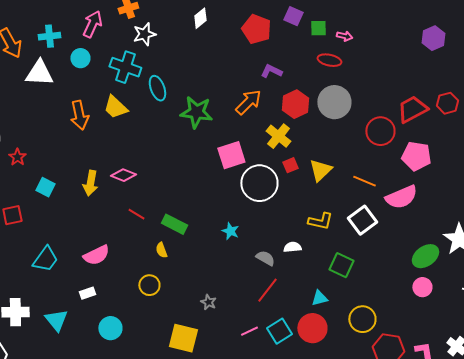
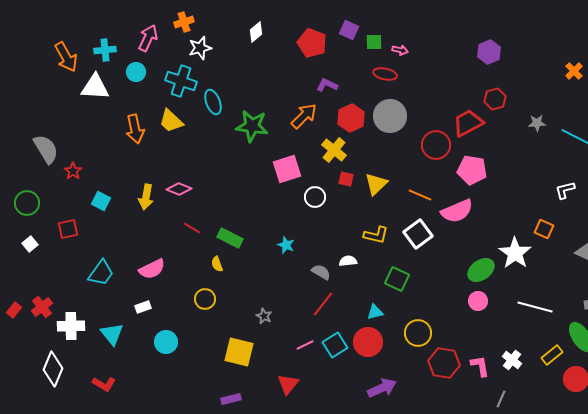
red hexagon: (447, 103) -> (495, 99), moved
red square: (290, 165) -> (346, 179), turned 35
white circle: (259, 183) -> (315, 197), size x0.6

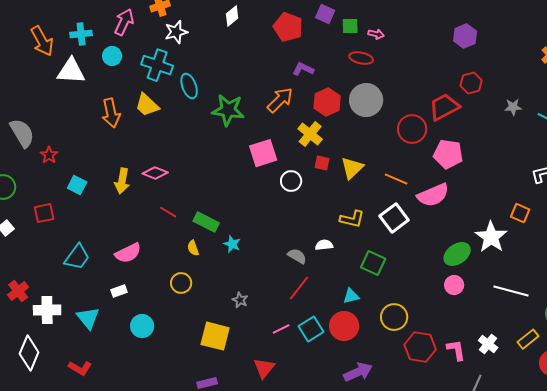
cyan star: (286, 245) -> (232, 244), moved

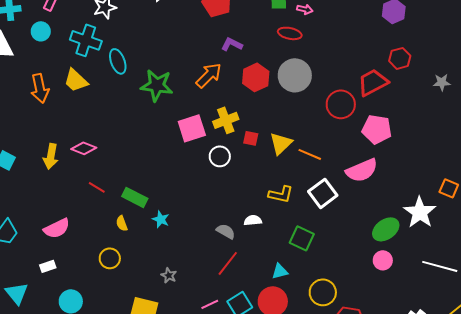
yellow cross: (310, 134) -> (226, 120), moved, turned 30
orange line: (396, 179) -> (310, 154), moved

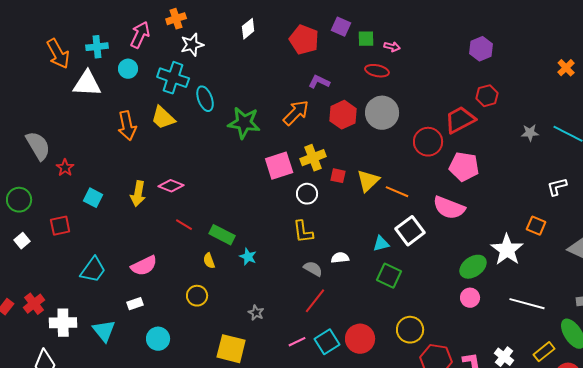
gray star: (442, 82) -> (530, 133), moved
pink semicircle: (362, 170) -> (449, 208), turned 44
yellow L-shape: (281, 194) -> (303, 232), moved, turned 70
cyan triangle: (280, 271) -> (381, 244), moved

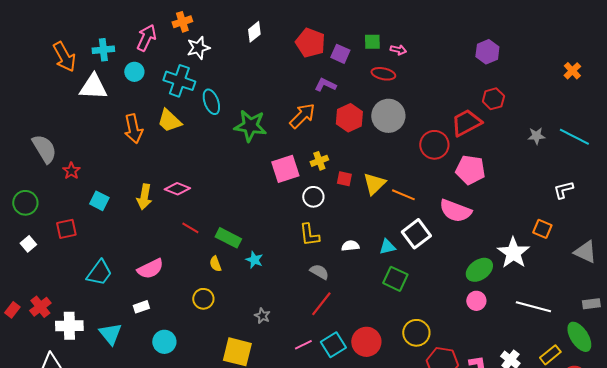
purple square: (341, 27) -> (340, 54), moved
yellow cross: (313, 158) -> (319, 161), size x0.7
white semicircle: (340, 258) -> (350, 246), moved

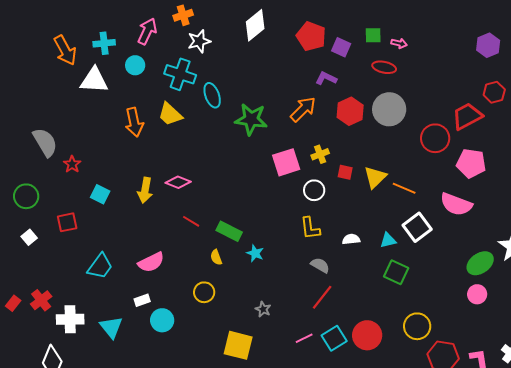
white diamond: (254, 32) -> (255, 25), size x1.5
cyan circle: (164, 342) -> (162, 320), moved

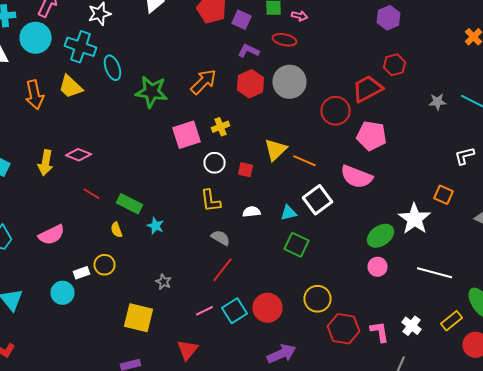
cyan circle: (135, 65) -> (36, 38), size x1.6
purple L-shape: (326, 78) -> (248, 51), moved
red square: (345, 172) -> (246, 170), moved
white rectangle: (142, 300) -> (82, 273), moved

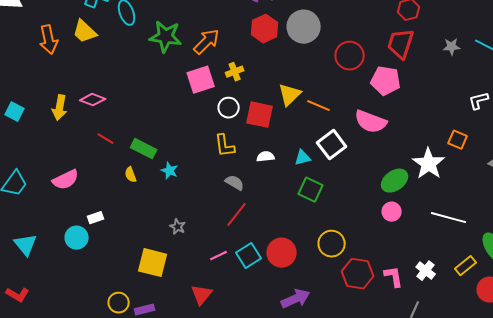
orange arrow: (204, 82) -> (207, 42), moved
red trapezoid: (368, 89) -> (401, 44), moved, turned -44
red square: (246, 170) -> (260, 115), size x1.8
yellow circle: (104, 265) -> (119, 303), moved

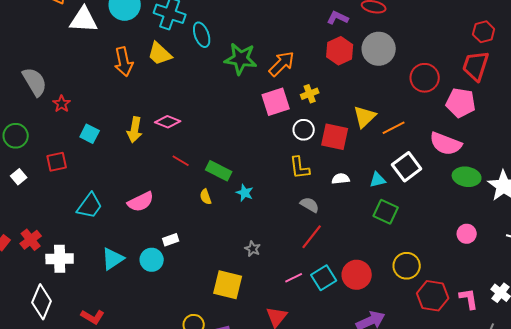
orange line: (319, 106) -> (394, 128), turned -50
green ellipse: (395, 181) -> (467, 177), moved, turned 44
cyan triangle: (26, 245) -> (113, 259), moved, turned 35

